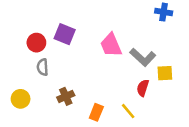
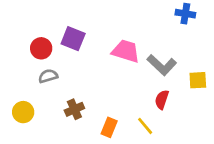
pink trapezoid: (111, 45) -> (126, 51), turned 130
gray semicircle: (43, 67) -> (48, 76), turned 77
yellow square: (165, 73) -> (198, 80), moved

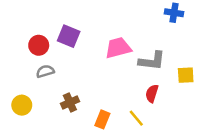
pink trapezoid: (126, 51) -> (118, 48), turned -32
gray L-shape: (162, 65) -> (152, 61), turned -36

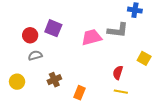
gray L-shape: (152, 61) -> (118, 30), moved
yellow square: (186, 75) -> (144, 58), turned 32
yellow line: (136, 118) -> (121, 92), moved, turned -40

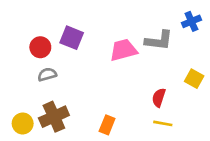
blue cross: (135, 10) -> (191, 21), moved, turned -32
brown cross: (54, 80) -> (54, 117), moved, size x1.5
yellow circle: (17, 82) -> (23, 123), moved

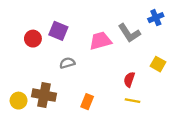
gray L-shape: (159, 40) -> (129, 33), turned 50
gray semicircle: (47, 74) -> (67, 63), moved
brown cross: (54, 117) -> (44, 95), turned 35

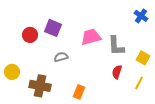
blue cross: (156, 18) -> (141, 16), turned -32
gray L-shape: (129, 33) -> (116, 46), moved, turned 30
yellow circle: (19, 101) -> (12, 72), moved
yellow line: (133, 101) -> (139, 83), moved, turned -72

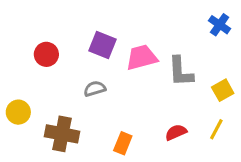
purple square: (53, 28) -> (103, 45), moved
yellow square: (143, 58) -> (223, 90), turned 32
red semicircle: (117, 72) -> (176, 132), moved, turned 48

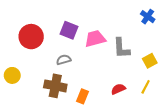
red circle: (46, 54) -> (31, 37), size x1.5
brown cross: (62, 134) -> (55, 86), moved

